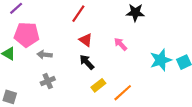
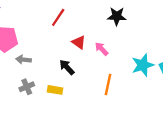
red triangle: (86, 40) -> (79, 42), moved
yellow rectangle: (98, 85) -> (55, 90), moved, turned 48
orange line: (123, 93) -> (108, 85), moved, turned -36

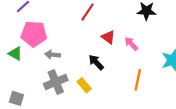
gray cross: (27, 87) -> (56, 82), size x1.5
yellow rectangle: (55, 90) -> (84, 85), turned 40

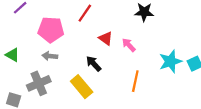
pink pentagon: (34, 34) -> (51, 30), moved
gray cross: (56, 82) -> (39, 83), moved
yellow rectangle: (84, 85) -> (82, 87), size x1.5

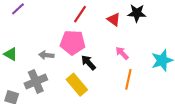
pink pentagon: (51, 30) -> (73, 43), moved
red triangle: (106, 38) -> (114, 19), moved
pink arrow: (129, 45) -> (122, 53), moved

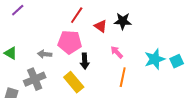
black star: (137, 13) -> (123, 21), moved
red triangle: (114, 19) -> (101, 26), moved
black arrow: (88, 63) -> (85, 61), turned -140

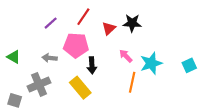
purple line: (18, 10) -> (51, 23), moved
red triangle: (101, 26) -> (109, 28), turned 40
cyan star: (155, 59) -> (151, 63), moved

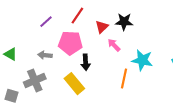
pink arrow: (126, 56) -> (114, 45), moved
cyan star: (151, 63) -> (142, 60), turned 30

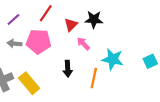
gray arrow: (45, 55) -> (14, 44), moved
black arrow: (86, 62) -> (68, 69), moved
yellow rectangle: (74, 84) -> (29, 83), moved

